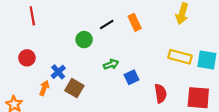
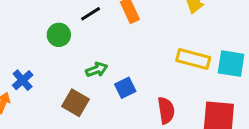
brown square: (74, 88) -> (75, 103), moved

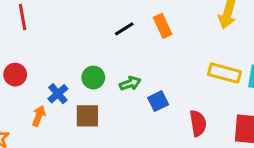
green circle: (59, 35) -> (93, 78), moved
brown square: (75, 103) -> (87, 116), moved, turned -30

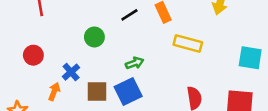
yellow rectangle: (224, 73) -> (188, 43), moved
green circle: (93, 78) -> (94, 37), moved
blue square: (158, 101) -> (128, 92), moved, size x1.5

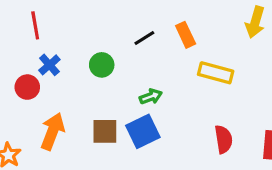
blue cross: (71, 72) -> (49, 65), moved
orange arrow: (54, 92) -> (53, 131), size x1.6

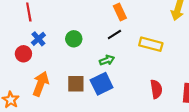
orange rectangle: (186, 35) -> (120, 12), moved
black line: (144, 38) -> (114, 35), moved

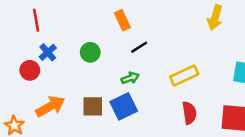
orange rectangle: (120, 12) -> (122, 20), moved
yellow rectangle: (151, 44) -> (184, 75), moved, turned -40
orange arrow: (41, 84) -> (50, 106), turned 40

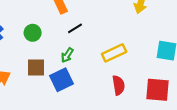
green arrow: (130, 78) -> (67, 55), turned 144
brown square: (93, 106) -> (36, 67), moved

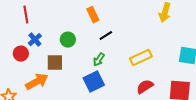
brown square: (36, 67) -> (55, 63), moved
red semicircle: (118, 85) -> (145, 87), turned -114

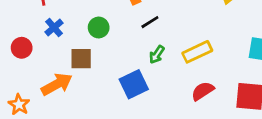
red circle: (21, 54) -> (22, 48), moved
green arrow: (99, 60) -> (157, 55), moved

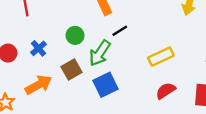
blue cross: (54, 28) -> (39, 48), moved
green arrow: (157, 55) -> (100, 53), moved, size x1.6
brown square: (81, 59) -> (71, 70), moved, turned -30

